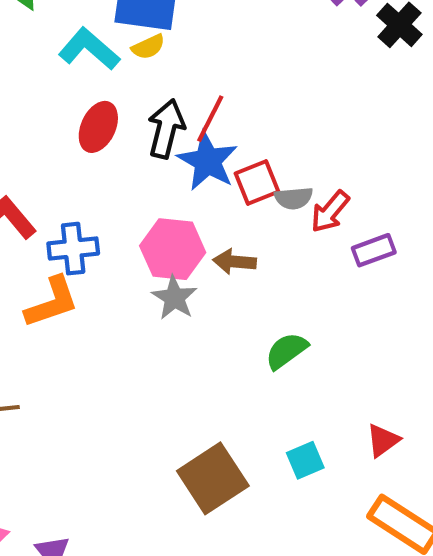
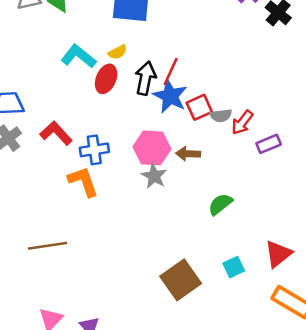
yellow semicircle: (148, 47) -> (118, 52), moved
cyan L-shape: (89, 49) -> (78, 56), moved
orange L-shape: (52, 302) -> (83, 181), turned -88
red triangle: (383, 440) -> (278, 254), size x1.4

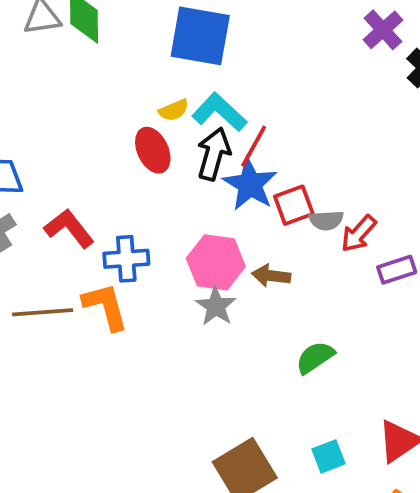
cyan L-shape: (78, 56) -> (219, 112), moved
red ellipse: (106, 79) -> (153, 150), turned -52
brown line: (48, 246) -> (43, 312), moved

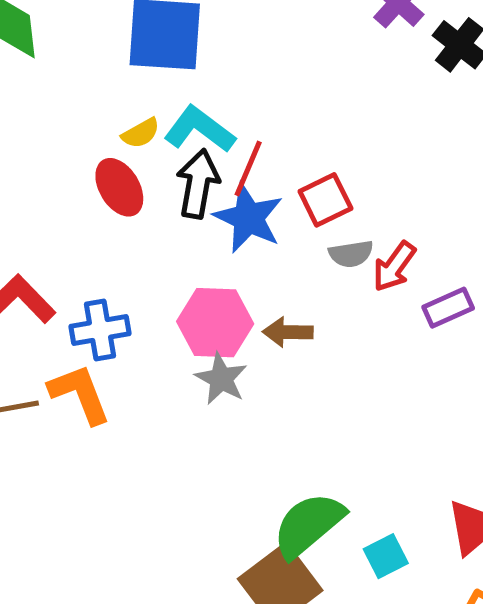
red square: (294, 205) -> (325, 200), moved
green semicircle: (315, 357) -> (308, 525), moved, size x1.5

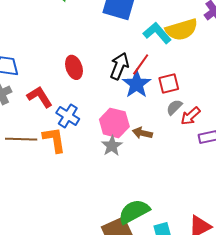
cyan L-shape: (200, 129) -> (157, 33), moved
yellow semicircle: (141, 133) -> (182, 30), moved, size x2.0
red ellipse: (119, 187) -> (74, 67), moved
gray semicircle: (351, 254) -> (174, 107), turned 132
blue cross: (100, 330) -> (68, 116), turned 30

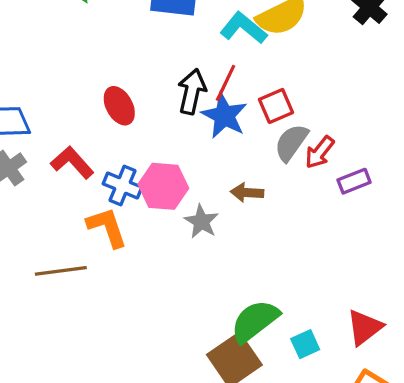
gray semicircle: (174, 107) -> (291, 143), size x1.4
pink hexagon: (114, 123) -> (163, 186), moved
brown line: (21, 139) -> (61, 271), moved

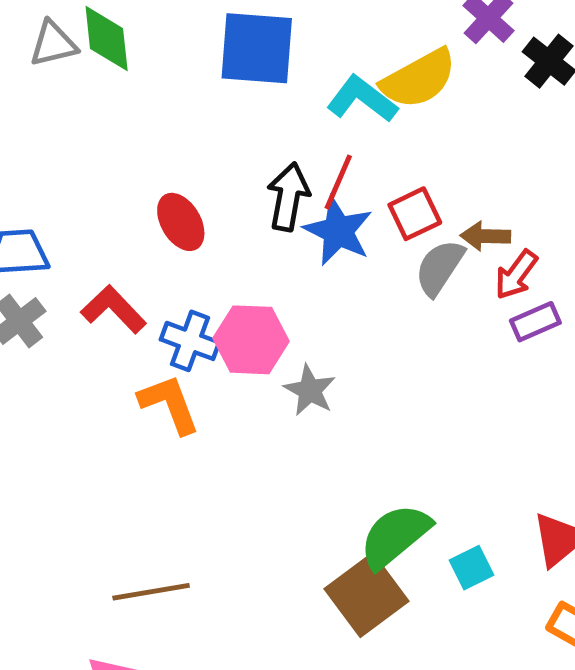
red arrow: (320, 152) -> (516, 275), moved
brown arrow: (247, 193) -> (485, 236), moved
brown line: (61, 271) -> (151, 592), moved

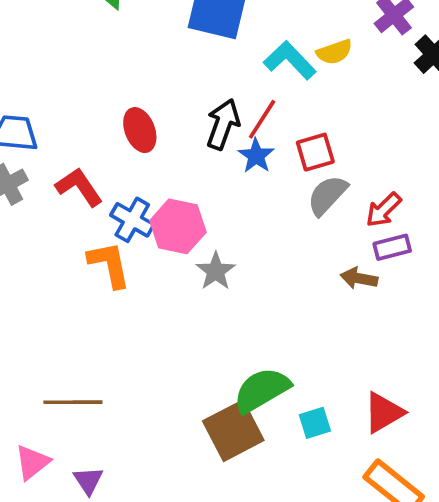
yellow semicircle: (419, 79) -> (334, 52), size x0.6
blue star: (338, 231) -> (256, 156), size x0.7
brown arrow: (485, 236) -> (359, 278), moved

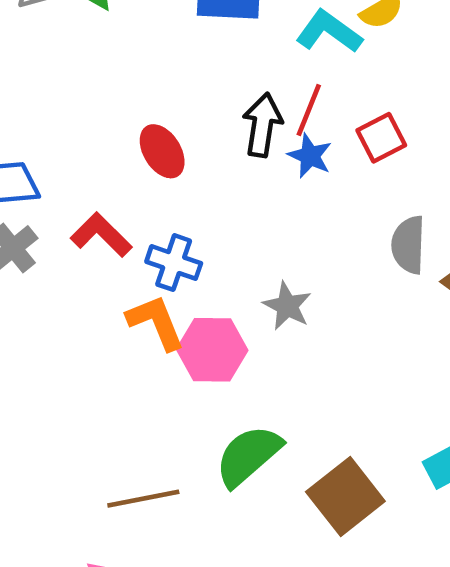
gray semicircle: (327, 195) -> (408, 245), moved, turned -30
pink hexagon: (178, 226) -> (212, 350), moved
green semicircle: (262, 390) -> (248, 456), moved

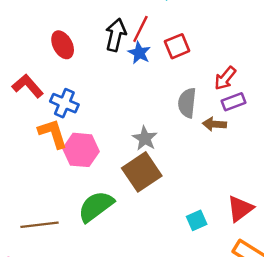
gray star: (287, 306) -> (145, 138), moved
brown square: (345, 496) -> (142, 172), moved

